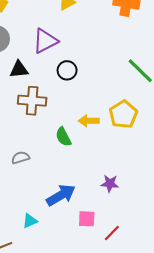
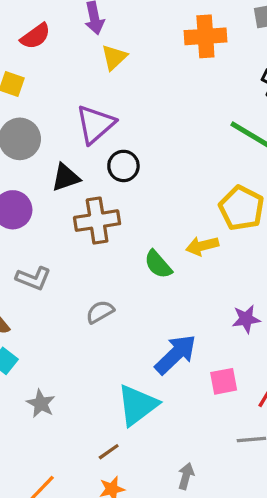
black circle: (67, 70) -> (123, 166), moved
yellow arrow: (89, 121) -> (202, 246), moved
cyan triangle: (30, 221) -> (137, 405), size x1.8

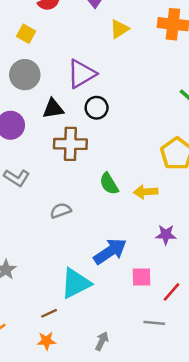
yellow triangle: (114, 57) -> (119, 29), moved
yellow arrow: (202, 246) -> (146, 192), moved

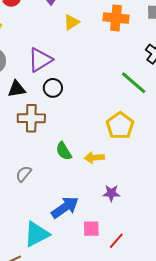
gray semicircle: (61, 211) -> (24, 174), turned -30

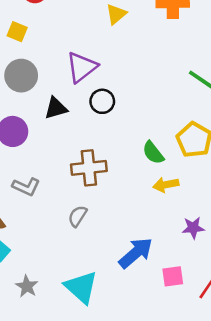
brown cross: (31, 118) -> (89, 168), moved
green semicircle: (64, 151) -> (153, 153), moved
cyan triangle: (37, 234) -> (81, 287), moved, turned -44

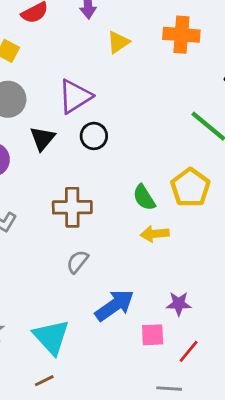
black triangle: (56, 108) -> (42, 138), turned -40
gray semicircle: (78, 216) -> (77, 262), moved
purple star: (193, 228) -> (179, 304), moved

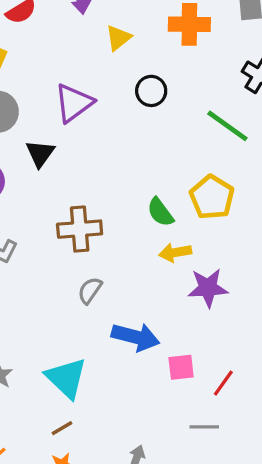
black circle: (94, 136) -> (151, 91), moved
purple star: (179, 304) -> (208, 288), moved, size x1.4
blue arrow: (115, 305) -> (136, 337), turned 54

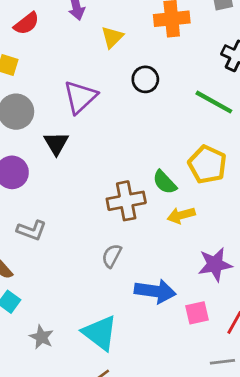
brown cross: (80, 229) -> (126, 201), moved
purple star: (208, 288) -> (215, 264), moved

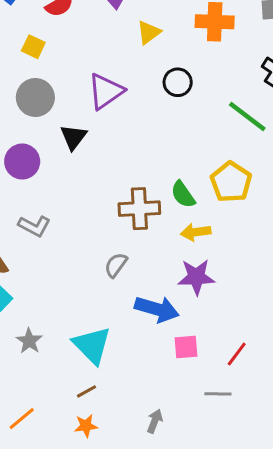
purple star: (215, 264) -> (196, 277), moved
pink square: (197, 313) -> (186, 347), moved

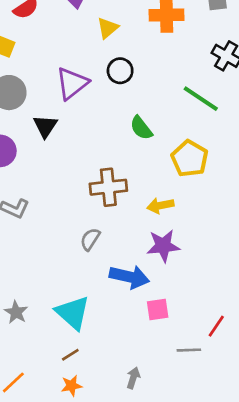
black circle: (178, 82) -> (120, 71), moved
green semicircle: (183, 194) -> (141, 128), moved
red line: (237, 354) -> (216, 326), moved

